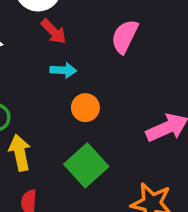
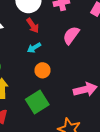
cyan arrow: (63, 70) -> (34, 48), turned 136

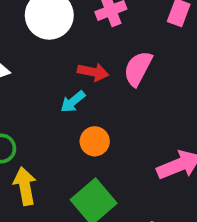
red arrow: (33, 26) -> (93, 72), moved, turned -35

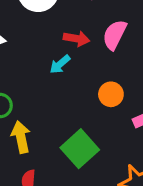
orange circle: (95, 141) -> (111, 94), moved

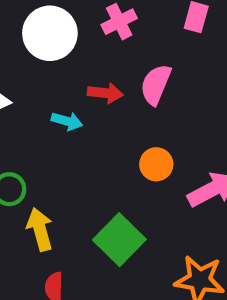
cyan arrow: (60, 64) -> (67, 121), moved, turned -120

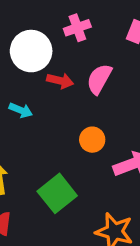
white circle: (50, 33) -> (31, 51), moved
cyan arrow: (67, 121) -> (21, 110), moved

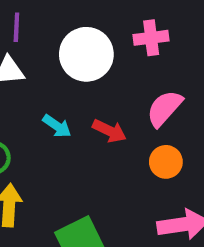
red arrow: (60, 81) -> (109, 131), moved
orange circle: (92, 140) -> (166, 162), moved

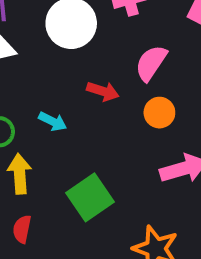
cyan arrow: (57, 126) -> (53, 121), moved

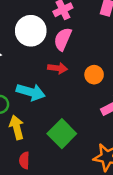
pink semicircle: (151, 63) -> (63, 39), moved
cyan arrow: (53, 121) -> (31, 92), size x1.6

